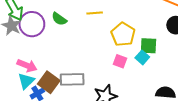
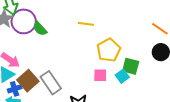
green semicircle: (59, 19) -> (40, 29), moved
pink square: (120, 61) -> (100, 75), turned -32
gray rectangle: (72, 79) -> (51, 83), turned 45

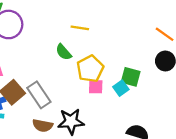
green semicircle: (40, 29) -> (64, 52), moved
yellow pentagon: (109, 50) -> (90, 69), moved

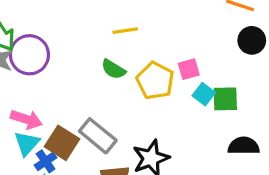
green square: (131, 77) -> (225, 99), moved
pink square: (96, 87) -> (189, 69), moved

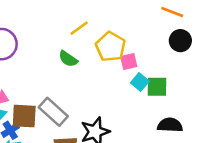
yellow line: (125, 31) -> (79, 28), turned -30
yellow pentagon: (155, 81) -> (110, 47), moved
brown square: (62, 143) -> (24, 116), turned -32

